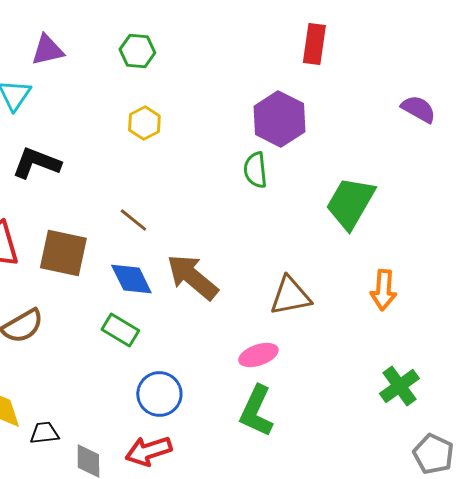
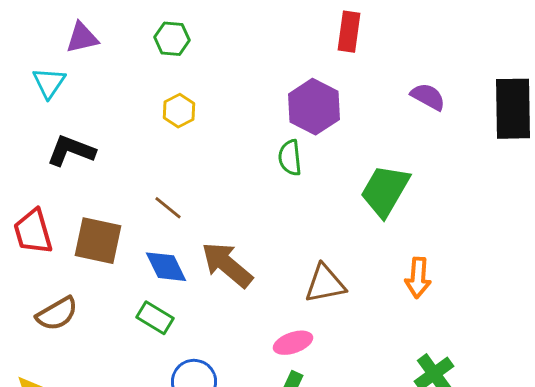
purple semicircle: (418, 109) -> (428, 97), moved

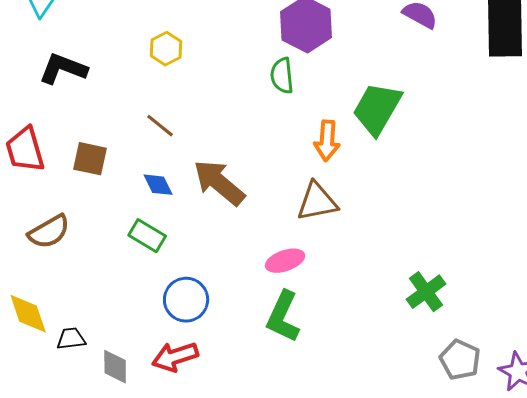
yellow hexagon: (179, 111) -> (166, 49), moved
brown square: (98, 241) -> (90, 159), size x0.7
blue diamond: (166, 267) -> (158, 185), size x0.7
orange arrow: (418, 278) -> (327, 141), moved

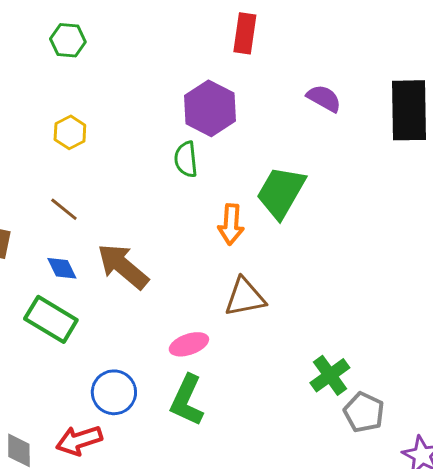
brown triangle: (317, 202) -> (245, 297), moved
green rectangle: (147, 236) -> (51, 319), size x1.4
blue circle: (186, 300) -> (114, 392), moved
gray pentagon: (460, 360) -> (364, 412), moved

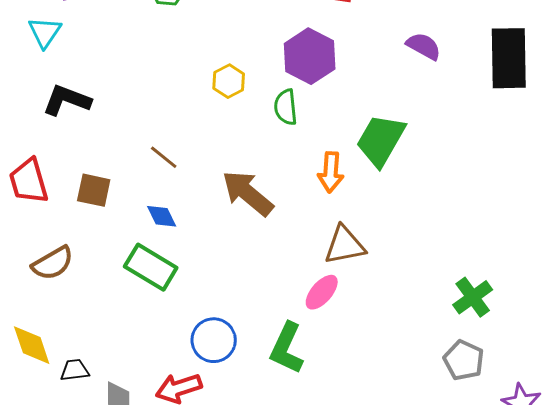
yellow hexagon: (70, 132) -> (229, 81), moved
brown arrow: (123, 266) -> (248, 193), moved
pink ellipse: (189, 344) -> (322, 292), moved, turned -30
green cross: (330, 375) -> (473, 297), moved

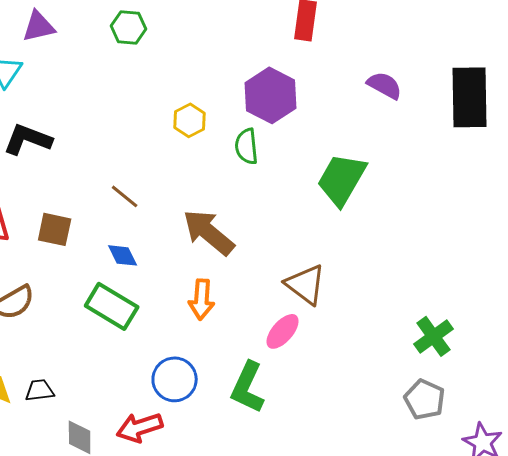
orange arrow: (331, 172) -> (202, 299), moved
brown triangle: (345, 245) -> (306, 284), turned 48
black trapezoid: (75, 370) -> (40, 390), moved

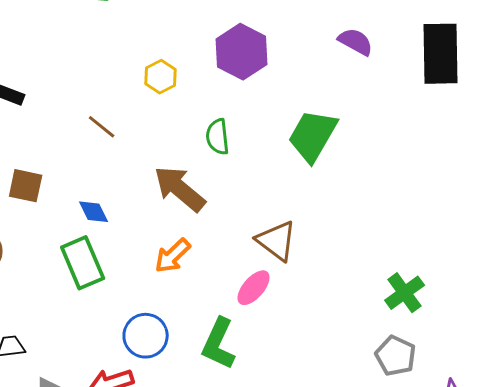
green semicircle: (247, 146) -> (218, 137), moved
brown line: (125, 196) -> (102, 127), moved
orange arrow: (202, 299) -> (173, 256), turned 42
green rectangle: (112, 306) -> (83, 263), turned 36

